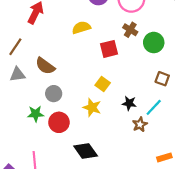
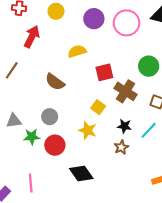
brown cross: (130, 30) -> (125, 91), moved, size x1.5
brown semicircle: (45, 66) -> (55, 82), moved
gray triangle: (17, 74) -> (14, 121), moved
brown star: (140, 124) -> (121, 147), moved

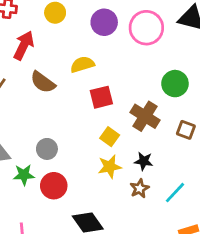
red square: (104, 72) -> (101, 97), moved
brown semicircle: (55, 82) -> (43, 82), moved
yellow star: (88, 130) -> (110, 167), moved, turned -30
cyan line: (149, 130) -> (175, 193), moved

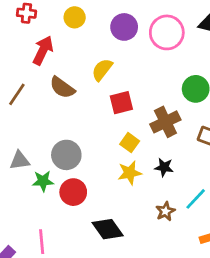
yellow semicircle: (82, 64) -> (102, 70), turned -35
brown cross: (145, 116) -> (165, 122), turned 32
gray circle: (47, 149) -> (66, 155), size x1.4
brown star: (140, 188) -> (165, 211), moved

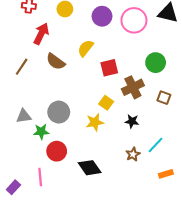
red square: (121, 103) -> (109, 68), moved
yellow star: (130, 173) -> (95, 122), moved
red circle: (73, 192) -> (57, 151), moved

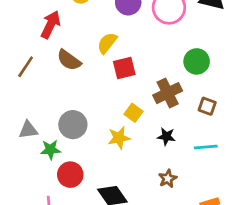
red square: (109, 68) -> (124, 68), moved
cyan line: (156, 145) -> (206, 147), moved, turned 42

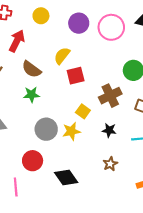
gray circle: (73, 125) -> (46, 129), moved
green star: (51, 150) -> (31, 95), moved

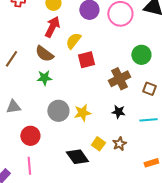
red arrow: (17, 41) -> (52, 27), moved
yellow square: (83, 111) -> (98, 144), moved
red circle: (33, 161) -> (30, 136), moved

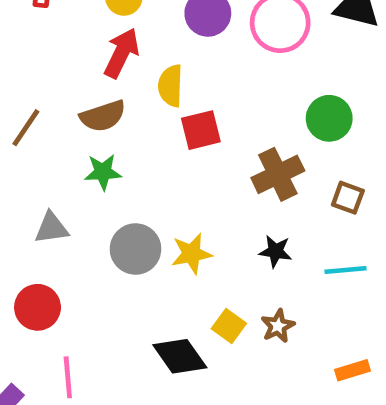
yellow semicircle: (73, 41) -> (171, 86), turned -36
brown semicircle: (44, 54) -> (103, 116), turned -54
gray triangle: (13, 107) -> (52, 228), moved
red circle: (30, 136) -> (38, 307), moved

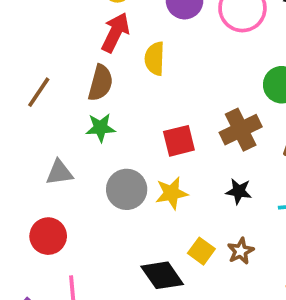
brown semicircle: (103, 116) -> (100, 83), turned -57
red square: (201, 130) -> (179, 141), moved

